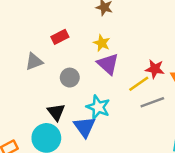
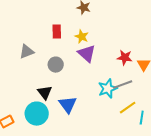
red rectangle: (60, 37) -> (57, 32), moved, turned -64
yellow line: (139, 84) -> (128, 108), moved
cyan star: (98, 107) -> (108, 89), moved, turned 30

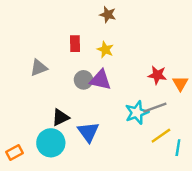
purple triangle: (87, 54) -> (100, 80), moved, turned -30
gray circle: (56, 65) -> (84, 80), moved
black triangle: (45, 93) -> (61, 117), turned 42

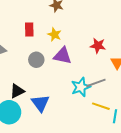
red star: (157, 75) -> (98, 46), moved
purple triangle: (100, 80) -> (63, 56), moved
yellow line: (161, 136) -> (101, 106), turned 54

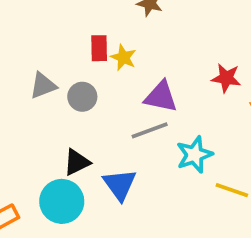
yellow star: (54, 35) -> (123, 57), moved
gray circle: (36, 60) -> (82, 97), moved
gray line: (96, 83) -> (150, 130), moved

